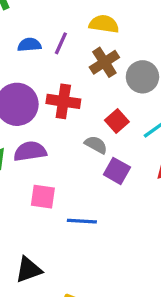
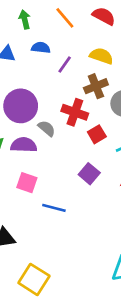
blue semicircle: (29, 45) -> (41, 48), moved
red cross: (63, 101) -> (75, 112), moved
gray semicircle: (96, 145) -> (47, 128), moved

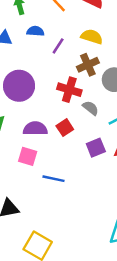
gray semicircle: (47, 128) -> (91, 108), moved
red square: (97, 134) -> (65, 128), moved
purple semicircle: (24, 145) -> (35, 128), moved
purple square: (89, 174) -> (96, 148), moved, turned 30

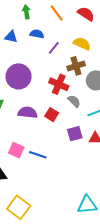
red square: (65, 128) -> (52, 115), turned -32
pink square: (28, 156) -> (16, 150), moved

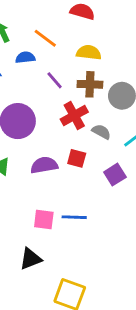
orange line: (57, 13) -> (45, 38), moved
purple line: (54, 48) -> (55, 80), moved, turned -64
brown cross: (76, 66) -> (90, 84), turned 36
red cross: (59, 84) -> (74, 116), turned -36

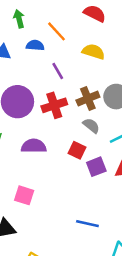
brown cross: (90, 84) -> (88, 99), moved, turned -35
red cross: (74, 116) -> (54, 105), moved
red square: (77, 158) -> (77, 150), moved
blue line: (74, 217) -> (87, 224), moved

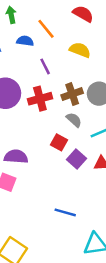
purple semicircle: (34, 146) -> (16, 157), moved
purple square: (96, 167) -> (76, 159), turned -30

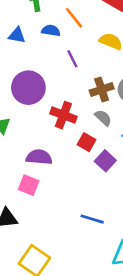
red cross: (40, 99) -> (63, 115), moved, turned 35

